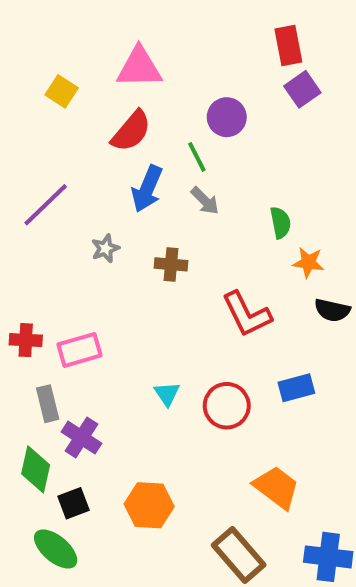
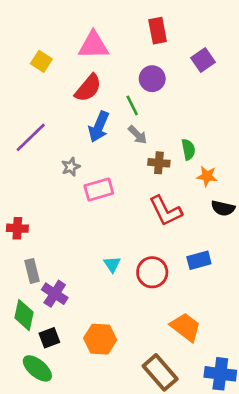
red rectangle: (288, 46) -> (158, 31), moved
brown cross: (171, 264) -> (159, 163), moved
pink rectangle: (79, 350) -> (99, 190), moved

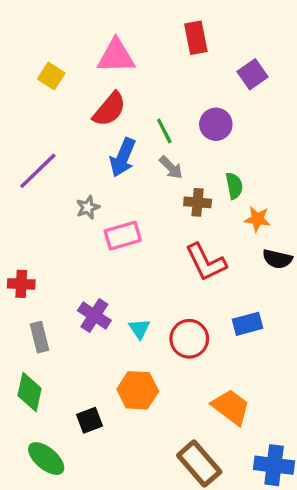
purple circle: (152, 79) -> (216, 124), moved
purple cross: (55, 294) -> (94, 315), moved
black square: (49, 338) -> (89, 420), moved
orange hexagon: (100, 339) -> (138, 390), moved

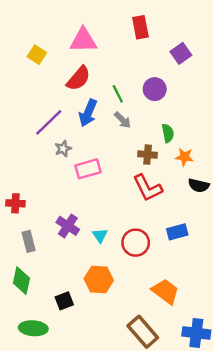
purple line: (38, 171) -> (49, 122), moved
brown cross: (198, 202) -> (148, 155), moved
green ellipse: (46, 459) -> (33, 328), turned -36

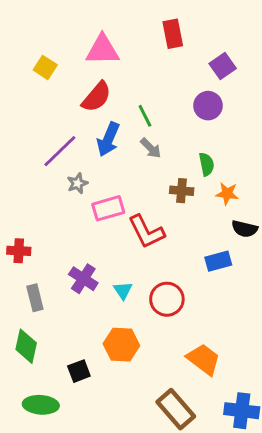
purple circle: (155, 89) -> (208, 106), moved
red L-shape: (148, 188) -> (146, 232), moved
blue rectangle: (177, 232) -> (218, 261), moved

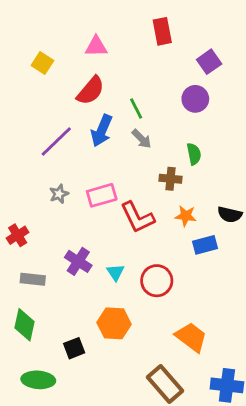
pink triangle: (102, 50) -> (96, 47), size x0.7
gray star: (77, 183) -> (59, 194), moved
orange star: (227, 194) -> (186, 216), moved
red cross: (19, 251) -> (18, 235), turned -35
gray rectangle: (35, 298) -> (33, 279), turned -70

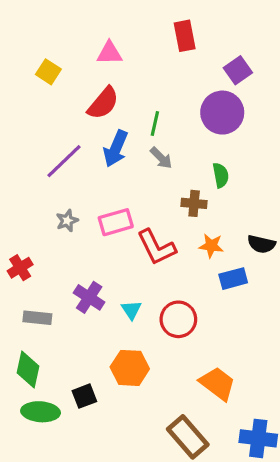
purple circle: (195, 99) -> (222, 113), size x1.4
green line: (136, 108) -> (155, 124), turned 40
green ellipse: (38, 380) -> (41, 412), moved

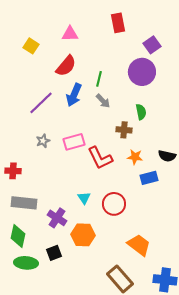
red cross: (20, 268) -> (13, 171), turned 35
purple cross: (89, 297) -> (57, 218), moved
gray rectangle: (37, 318) -> (24, 203), size x1.4

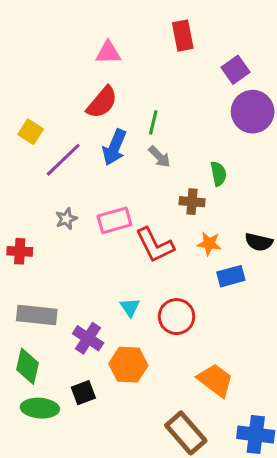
yellow square: (31, 46) -> (31, 132), moved
purple circle: (142, 72) -> (253, 112), moved
red cross: (13, 171) -> (20, 251), moved

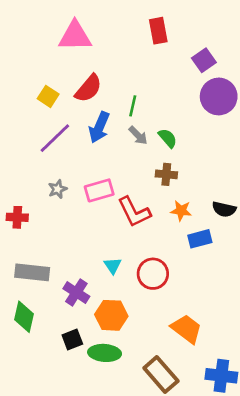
pink triangle: (108, 53) -> (75, 36), moved, size x1.5
yellow square: (31, 132) -> (48, 96), moved
green semicircle: (218, 174) -> (168, 138), moved, turned -30
green ellipse: (40, 408) -> (105, 353), moved

